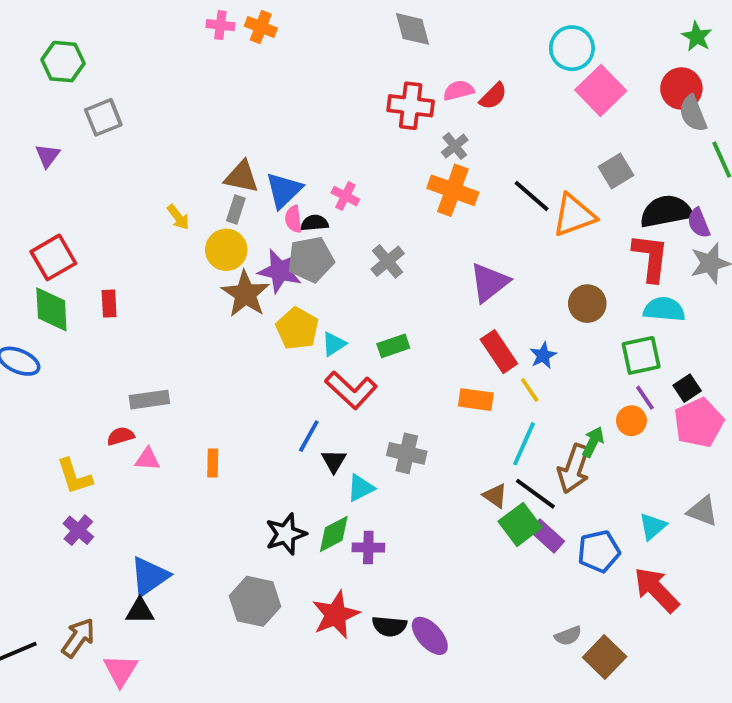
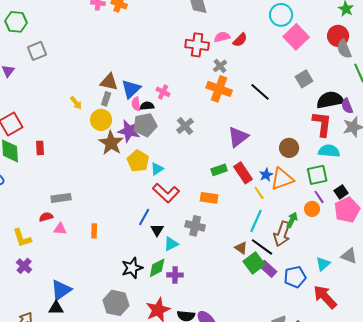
orange triangle: (574, 215) -> (282, 179), moved
green rectangle: (393, 346) -> (219, 170), moved
orange rectangle: (476, 400) -> (209, 198), moved

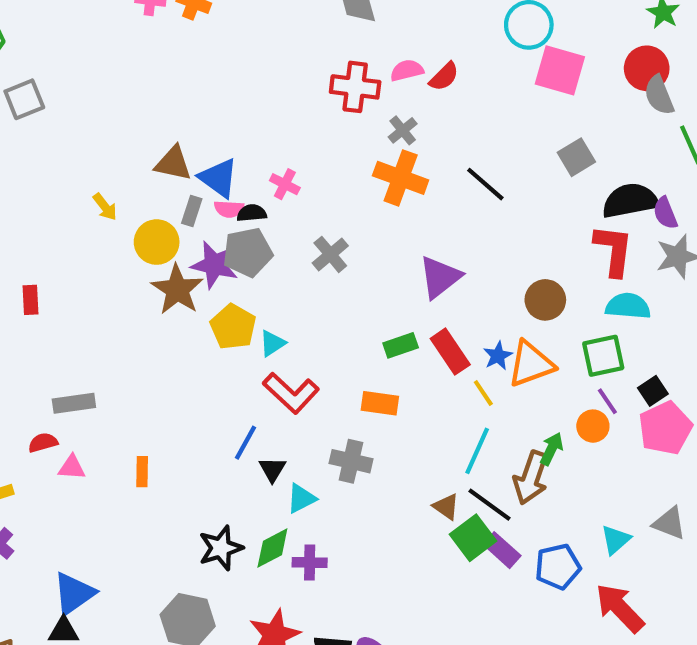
pink square: (296, 37) -> (560, 70), turned -30
blue triangle: (131, 89) -> (219, 178), turned -40
gray rectangle: (106, 99) -> (192, 211), moved
pink semicircle: (136, 104) -> (229, 209), turned -80

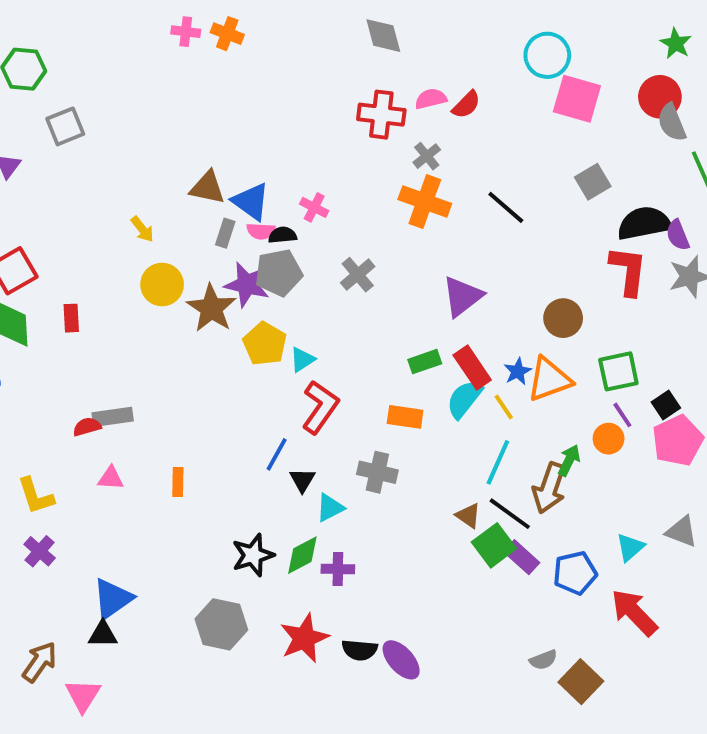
yellow circle: (157, 242) -> (162, 284), moved
cyan semicircle: (628, 306) -> (464, 399), moved, turned -57
red L-shape: (291, 393) -> (320, 407), turned -98
red semicircle: (43, 443) -> (87, 427), moved

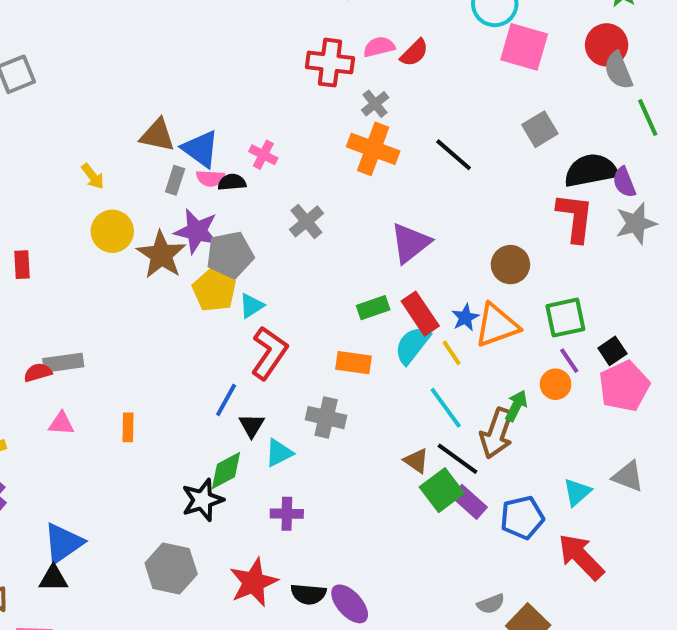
gray pentagon: (279, 273) -> (230, 255), moved
cyan line: (498, 462) -> (446, 408), turned -60
green diamond: (302, 555) -> (226, 471), moved

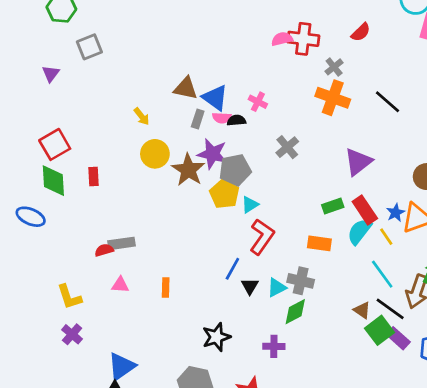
pink semicircle: (379, 47) -> (282, 39), moved
cyan triangle: (279, 453) -> (277, 288), moved
green diamond: (226, 471) -> (295, 312), moved

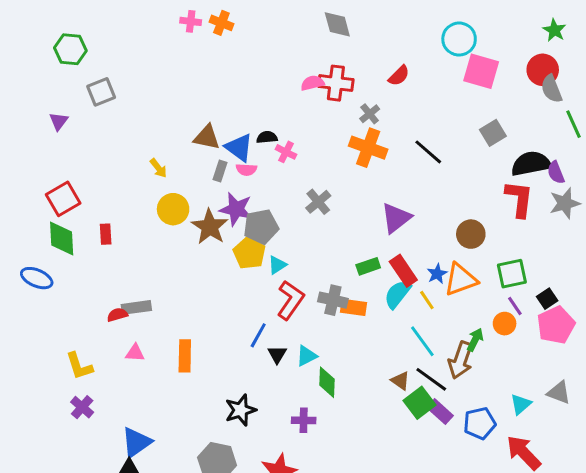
black semicircle: (236, 120) -> (267, 137), moved
gray cross: (301, 281) -> (333, 300), moved
orange rectangle: (166, 288) -> (185, 356), size x1.5
green diamond: (295, 312) -> (327, 382), turned -60

